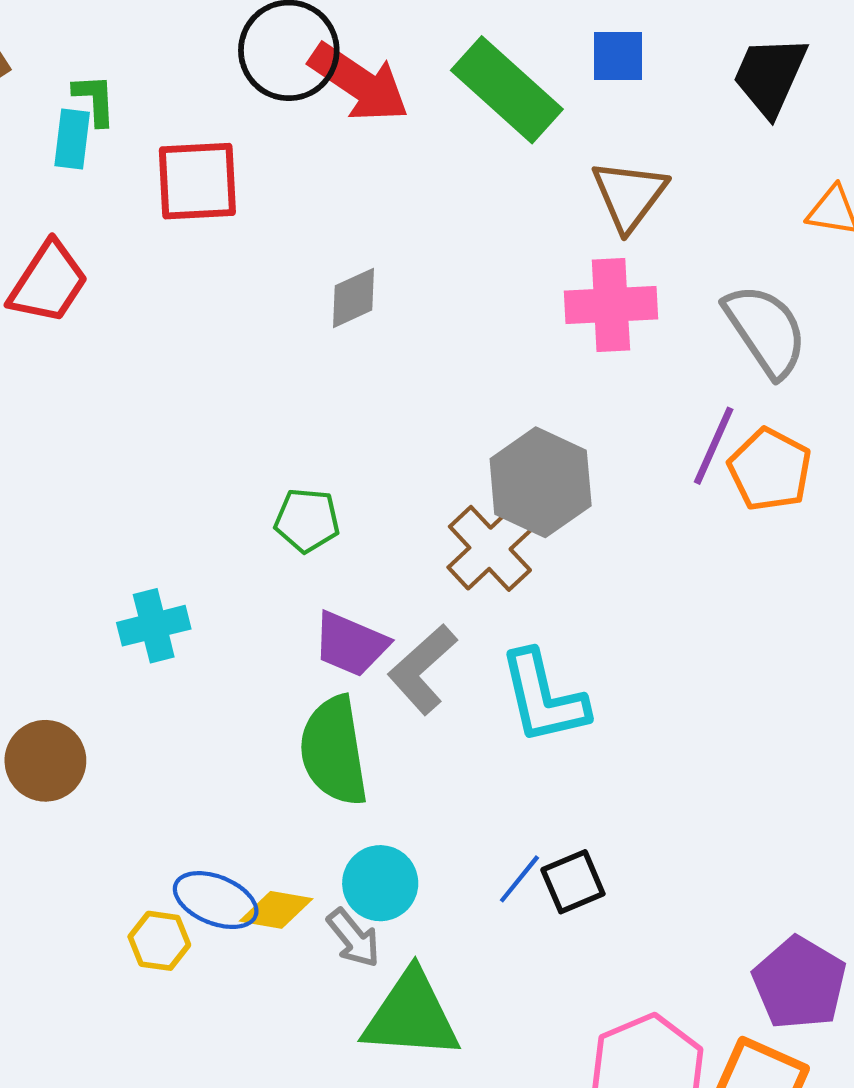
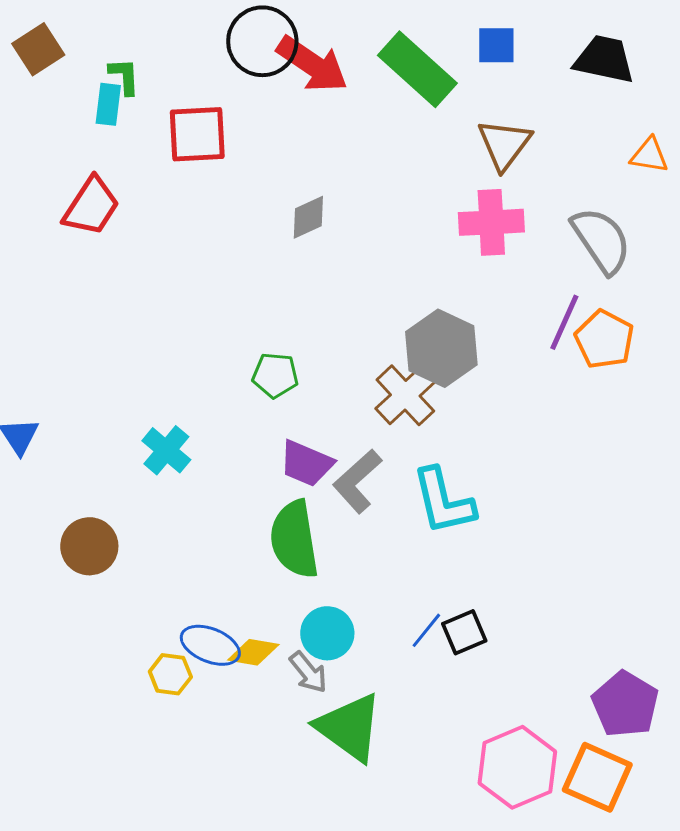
black trapezoid: (770, 76) -> (604, 59), turned 78
cyan cross: (154, 626) -> (166, 450), turned -36
green triangle: (411, 1015) -> (349, 727), turned 32

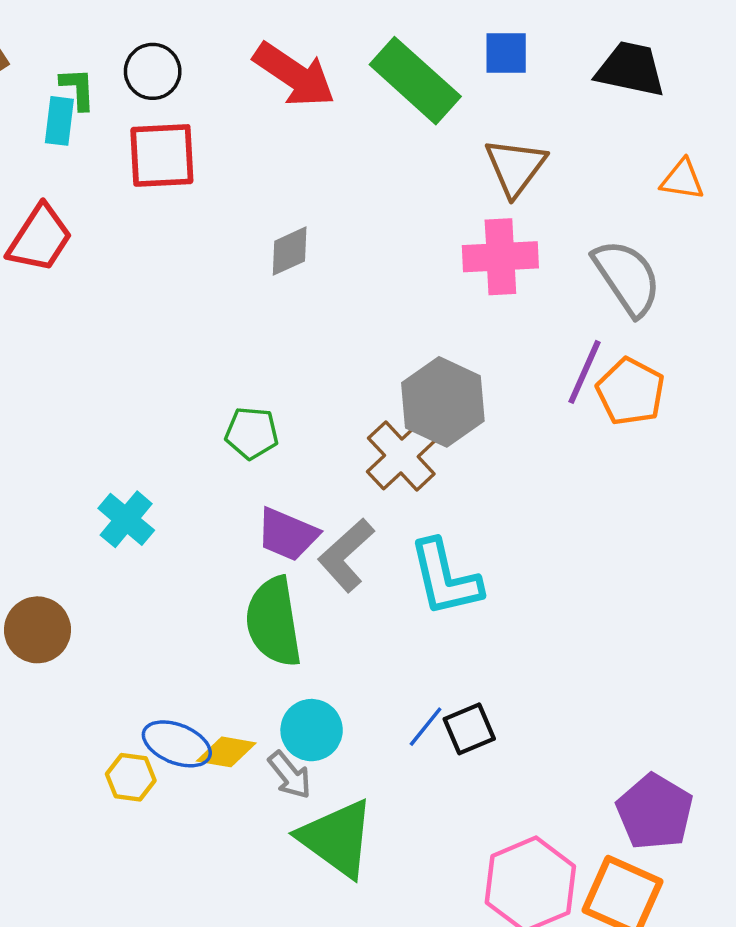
black circle: (262, 41) -> (153, 71), moved, size x0.7

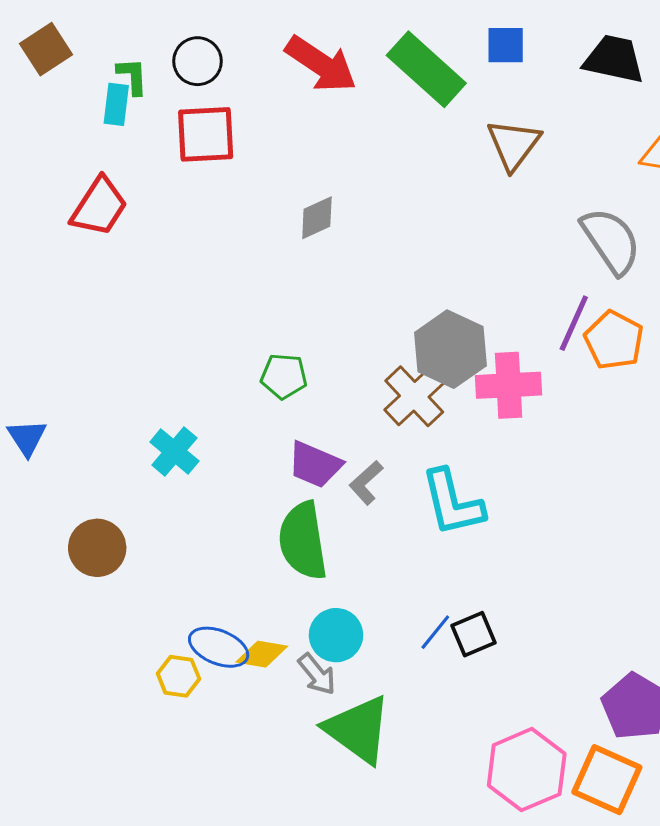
pink cross: (500, 257) -> (509, 385), moved
gray L-shape: (346, 555) -> (366, 483), size x0.7

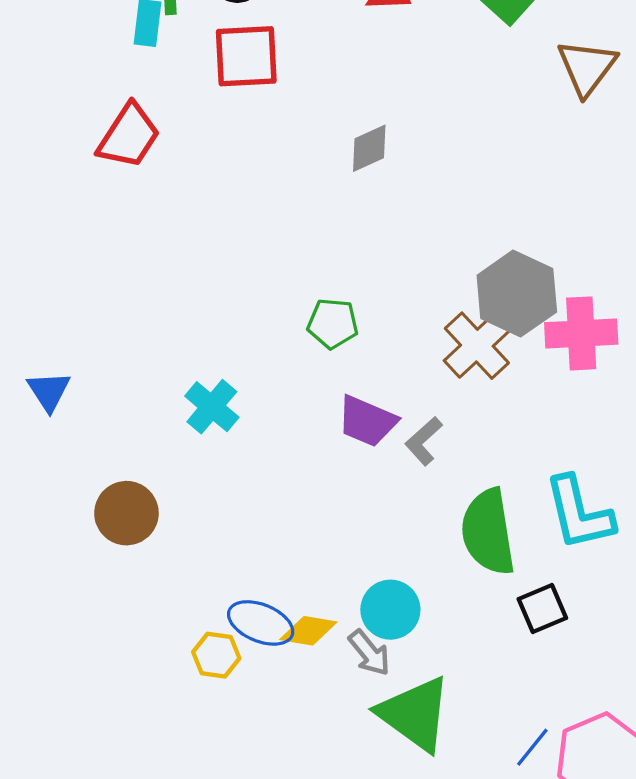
cyan L-shape: (452, 503) -> (579, 513), moved
green semicircle: (303, 541) -> (488, 532), moved
blue line: (435, 632) -> (532, 747), moved

